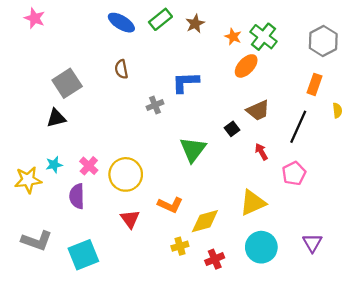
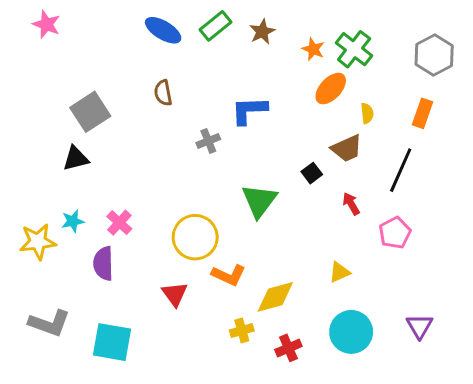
yellow semicircle: (337, 110) -> (367, 113), moved
yellow circle: (126, 174) -> (195, 237), moved
yellow triangle: (253, 203) -> (339, 272), size x0.6
cyan square: (83, 255) -> (112, 342), turned 32

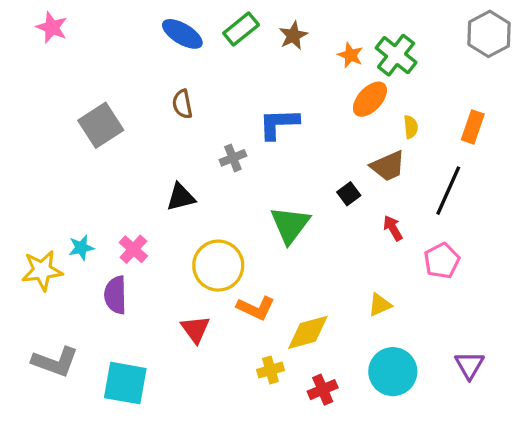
gray hexagon: (434, 55) -> (489, 34), moved
black triangle: (76, 158) -> (181, 197), moved

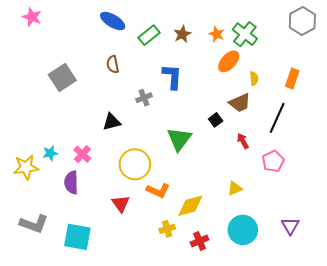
green rectangle: (241, 29) -> (149, 35), moved
brown star: (293, 36) -> (182, 34), moved
blue L-shape: (279, 124) -> (172, 77), turned 96

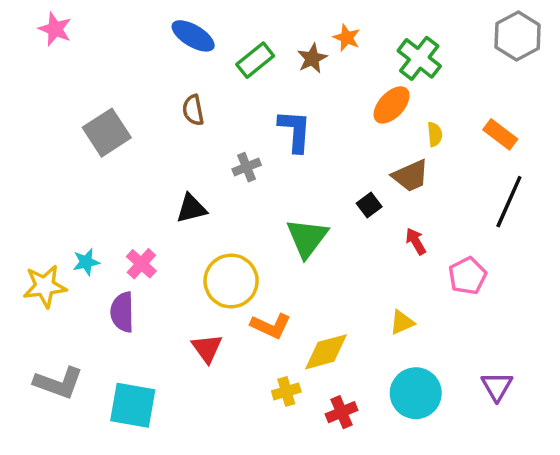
orange star: (217, 34) -> (347, 38), moved
orange rectangle: (292, 79) -> (500, 134), turned -72
black line: (277, 118) -> (509, 202), moved

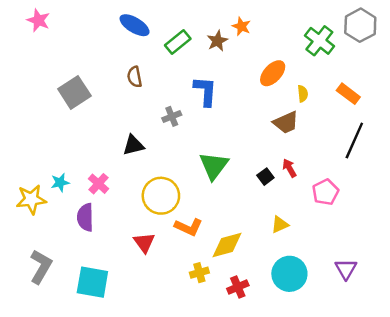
green cross: (419, 58) -> (319, 41), moved
black square: (369, 205) -> (265, 177), moved
gray L-shape: (58, 383) -> (41, 267), turned -80

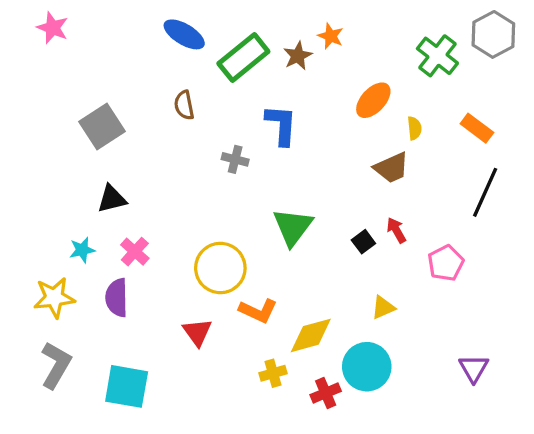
green rectangle: (178, 42) -> (243, 57), size x1.4
gray cross: (172, 116) -> (235, 159), turned 36
black triangle: (133, 145) -> (112, 199), moved
yellow star: (31, 199) -> (54, 298), moved
cyan circle: (289, 274) -> (367, 367), moved

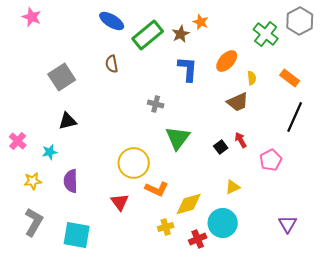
blue L-shape: (281, 125) -> (188, 69), moved
gray cross: (235, 159) -> (156, 104), moved
pink cross: (135, 252) -> (18, 141), moved
yellow star: (54, 298) -> (33, 181), size x0.7

